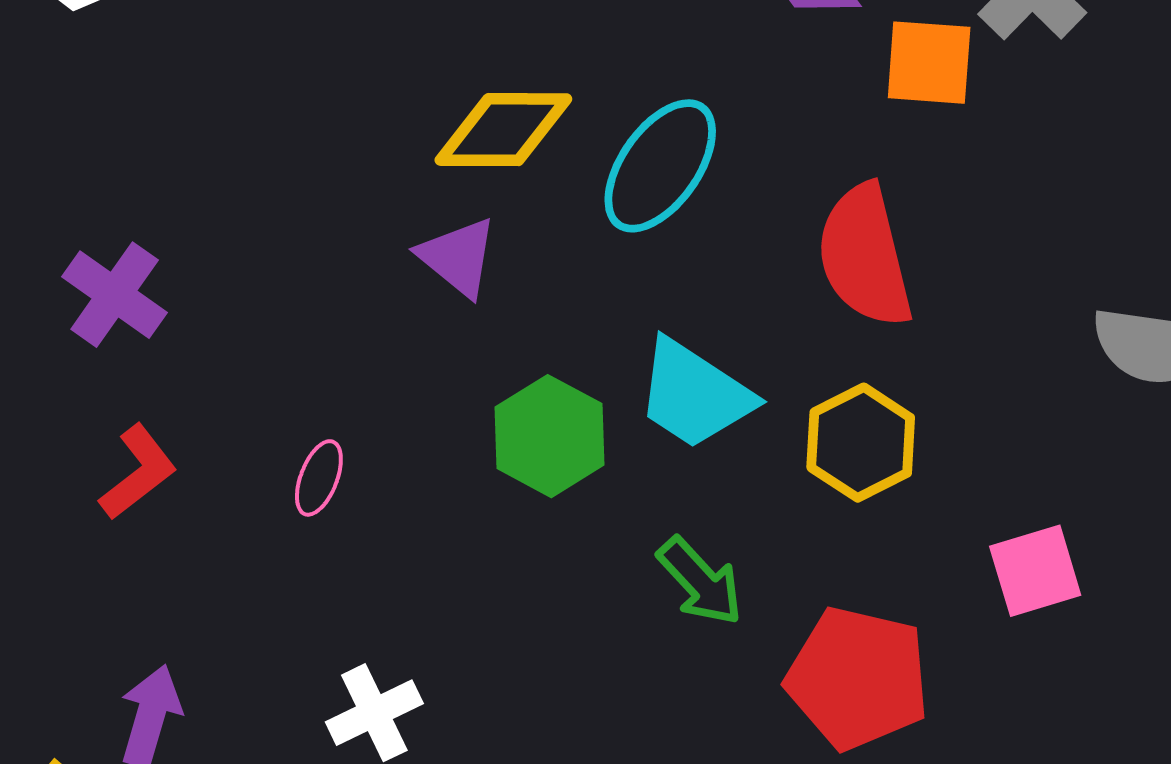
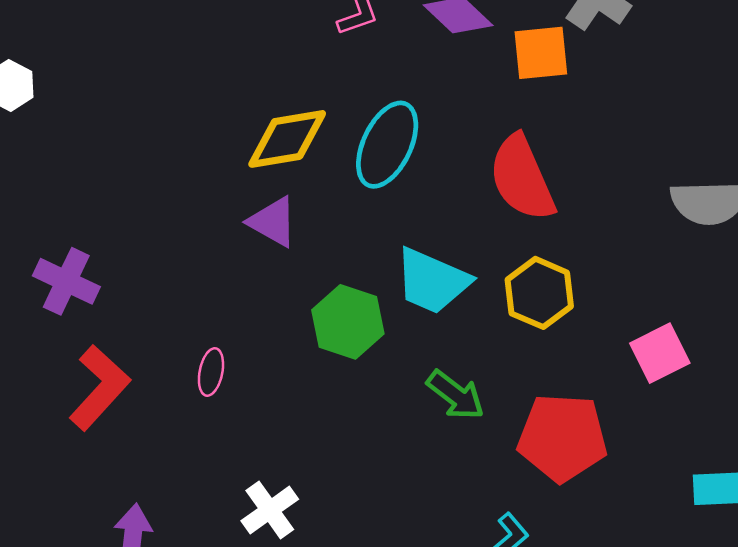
red L-shape: (138, 472) -> (100, 388), size x1.4

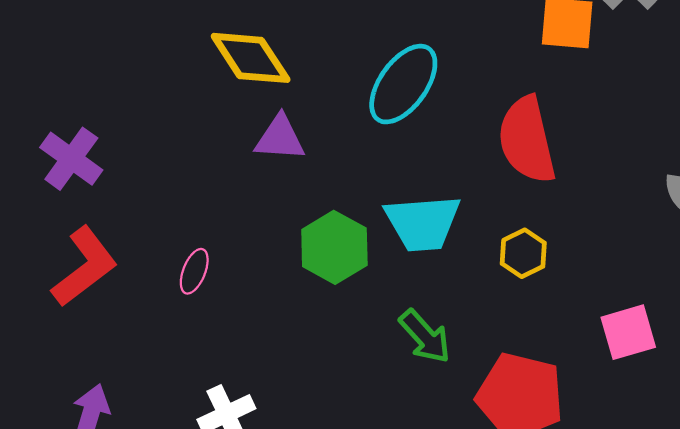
yellow diamond: (287, 139) -> (251, 58), moved, turned 56
purple triangle: (273, 222) -> (280, 138), turned -36
cyan trapezoid: (432, 281) -> (423, 223), turned -38
yellow hexagon: (539, 293) -> (523, 253), size x0.7

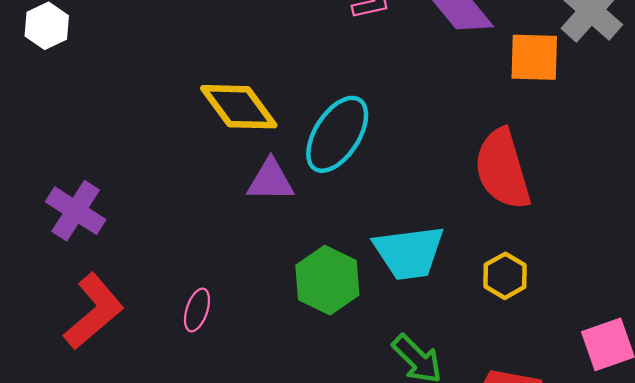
cyan ellipse: (403, 84) -> (337, 134), moved

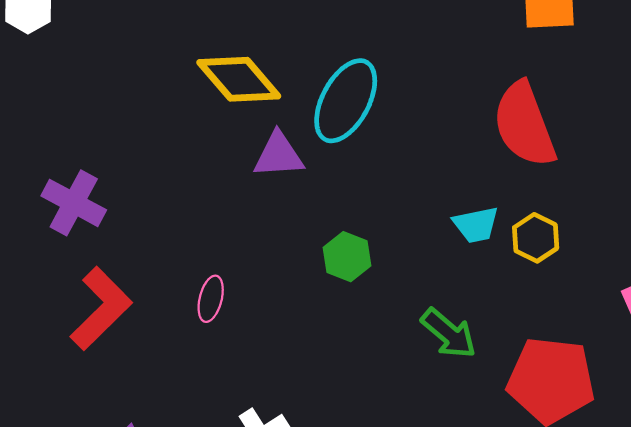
cyan trapezoid: (409, 253) -> (476, 225), moved, size x0.6
green hexagon: (327, 280) -> (347, 257), size x0.7

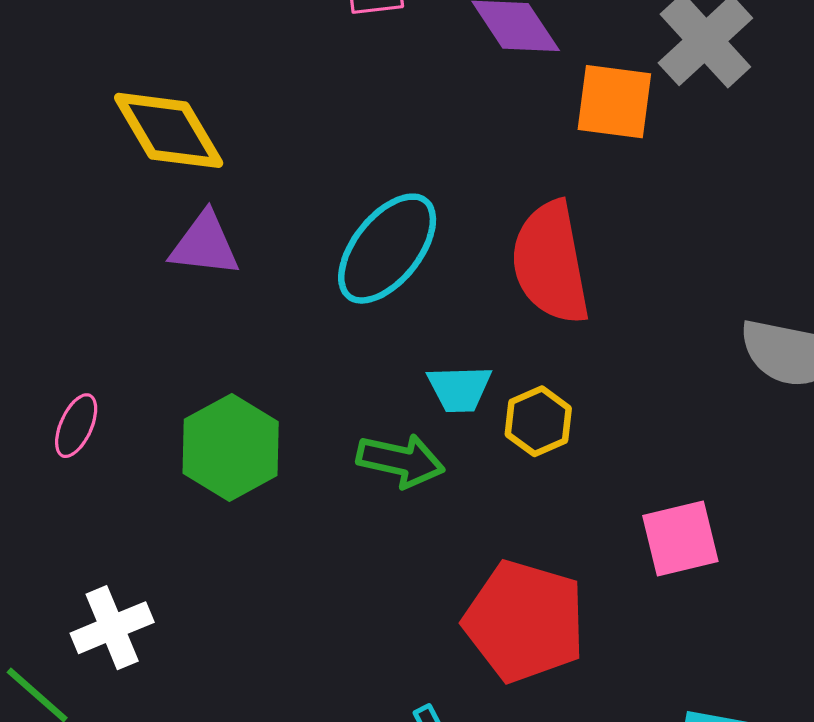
cyan ellipse: (346, 101) -> (387, 249), moved
green hexagon: (347, 257) -> (231, 447), moved, size x1.5
green arrow: (449, 333) -> (401, 461), moved, turned -38

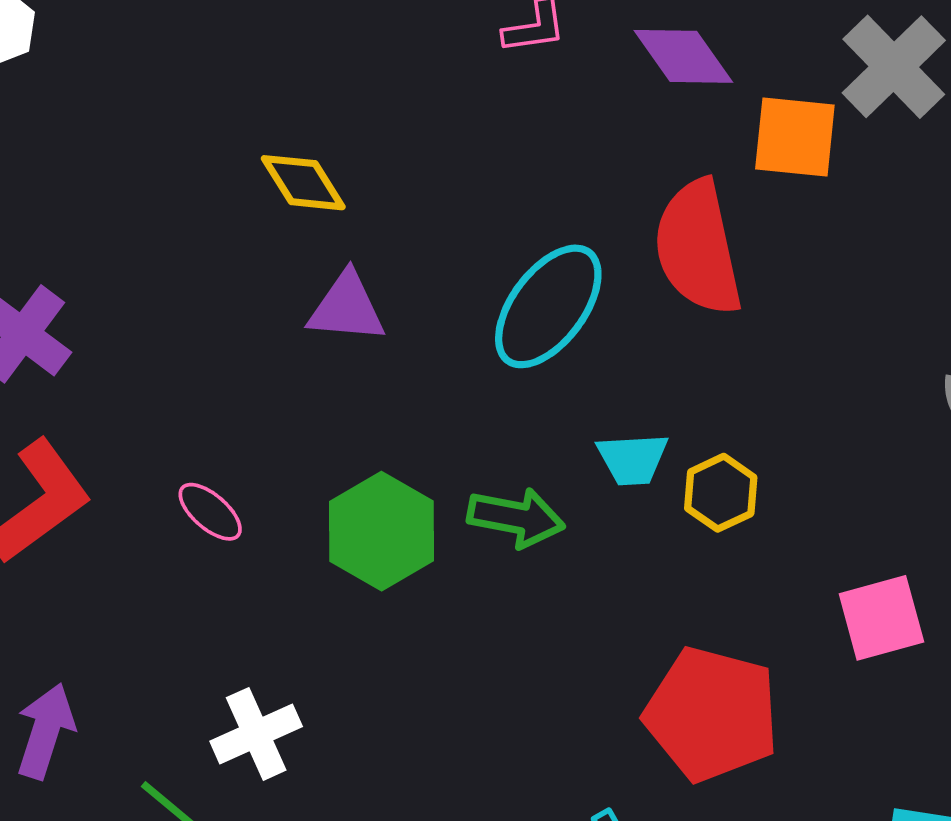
yellow diamond: (169, 130) -> (303, 183), size x0.7
red semicircle: (550, 263) -> (698, 248), moved
pink ellipse: (76, 426) -> (210, 512), turned -72
green arrow: (401, 461) -> (516, 518), moved

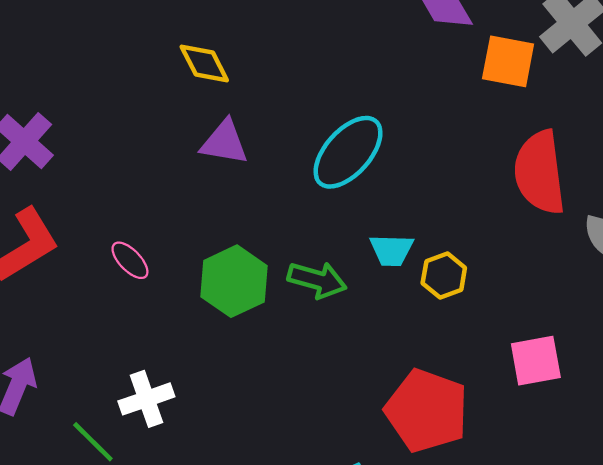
red semicircle: (698, 248) -> (540, 172), moved

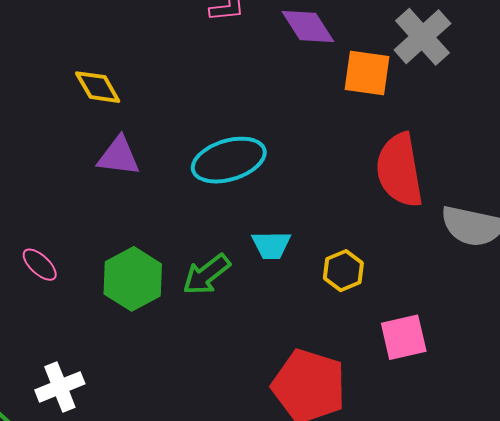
cyan ellipse: (348, 152) -> (229, 160), turned 34
yellow hexagon: (444, 275) -> (343, 271), moved
green arrow: (317, 280) -> (206, 274), turned 129

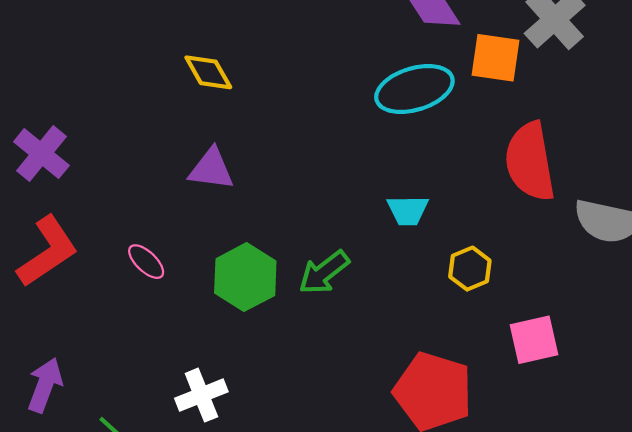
purple triangle: (119, 156) -> (211, 169), moved
cyan ellipse: (229, 160) -> (414, 89), moved
cyan trapezoid: (271, 245) -> (408, 210), moved
white cross: (60, 387) -> (201, 395), moved

